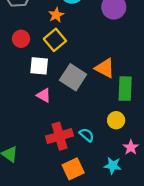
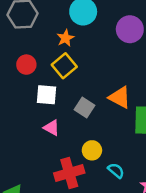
gray square: (73, 77) -> (84, 107), size x0.7
yellow circle: (116, 120) -> (92, 150), moved
cyan semicircle: (87, 135) -> (116, 171), moved

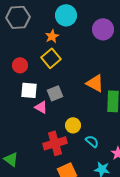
red circle: (26, 65) -> (20, 65), moved
white square: (47, 95) -> (29, 90), moved
gray square: (84, 107) -> (55, 93), moved, turned 35

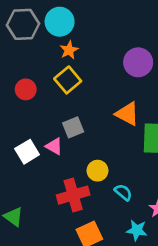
cyan circle: (66, 15) -> (60, 22), moved
purple circle: (103, 29) -> (138, 62), moved
white square: (29, 90) -> (27, 152), moved, turned -36

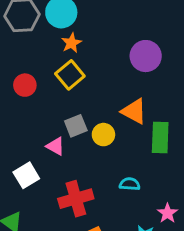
white square: (27, 152) -> (26, 175), moved
yellow circle: (98, 171) -> (103, 135), moved
cyan semicircle: (123, 192) -> (130, 184), moved, turned -36

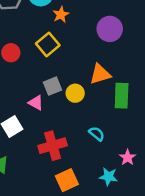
orange star: (71, 43) -> (61, 15), moved
orange triangle: (134, 111) -> (100, 74), turned -45
cyan semicircle: (130, 184) -> (97, 134), turned 35

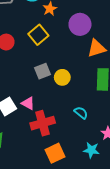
purple circle: (110, 29) -> (80, 24), moved
orange triangle: (100, 74) -> (97, 48), moved
pink triangle: (36, 103) -> (28, 103), moved

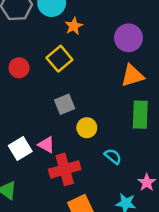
purple circle: (80, 24) -> (129, 38), moved
yellow circle: (62, 77) -> (87, 128), moved

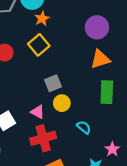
orange star: (74, 26) -> (42, 19), moved
gray square: (65, 104) -> (53, 83), moved
pink triangle: (46, 145) -> (38, 112), moved

